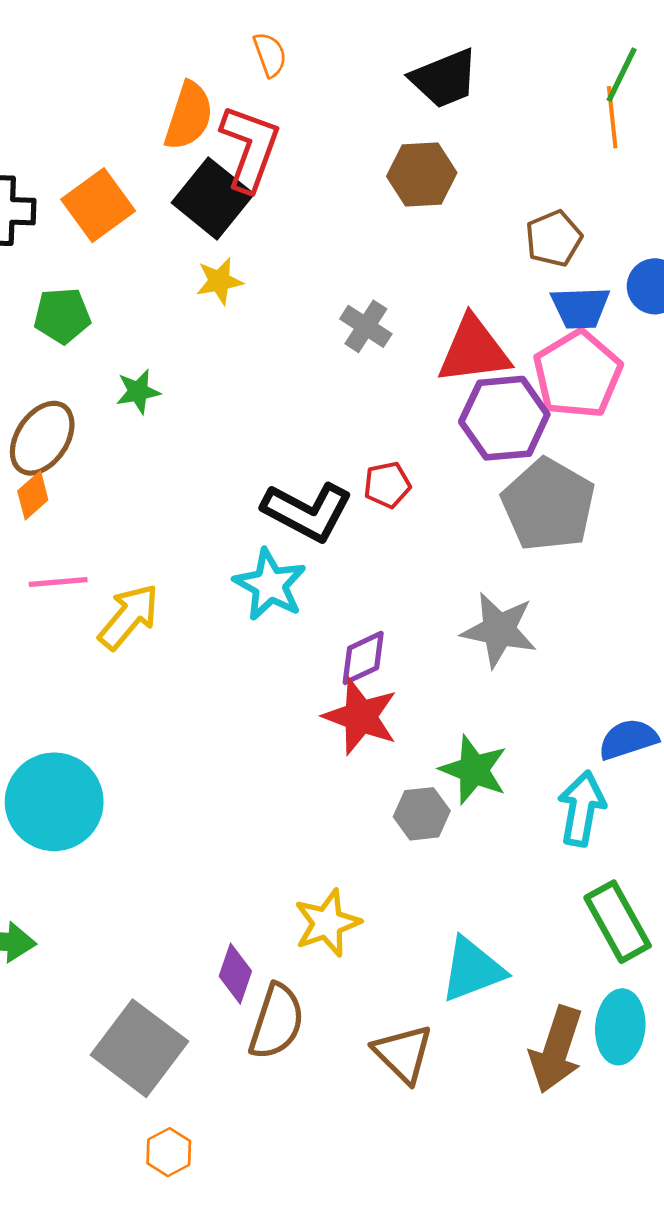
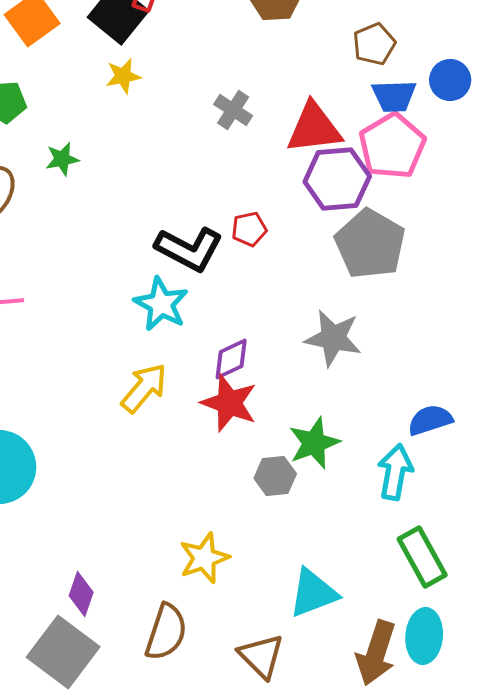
yellow arrow: (129, 617) -> (144, 388), moved
green star: (474, 770) -> (314, 443), turned 30
purple diamond: (235, 974) -> (81, 594), moved

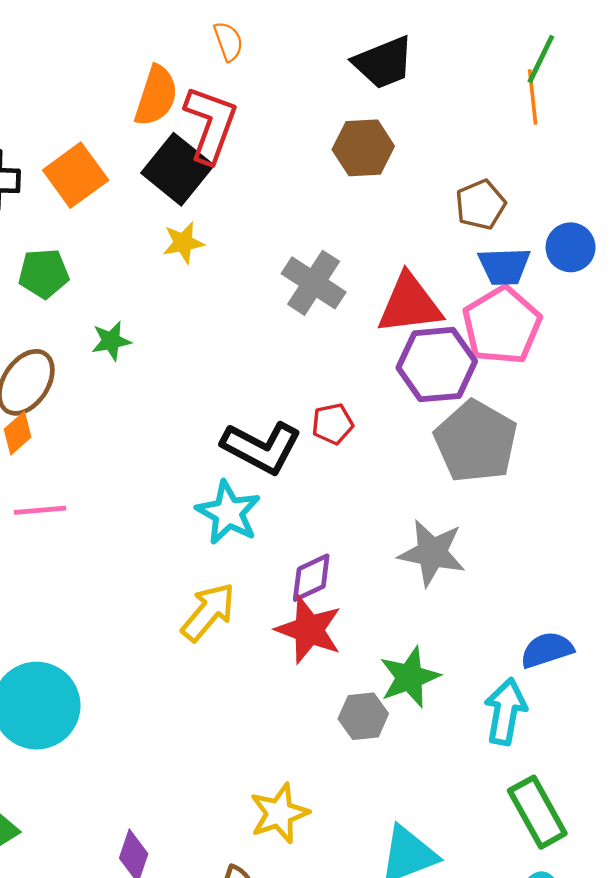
gray cross: (233, 110) -> (314, 283), size x1.4

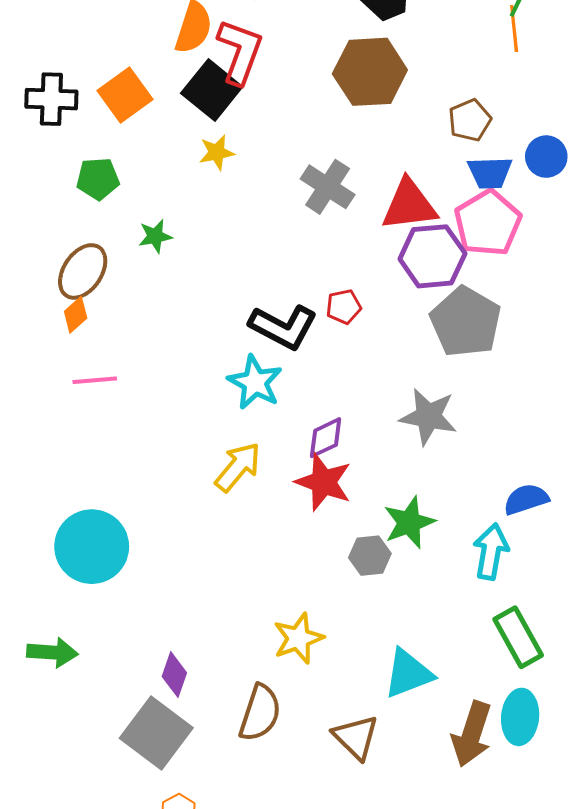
brown hexagon: (363, 148) -> (370, 72), size x1.4

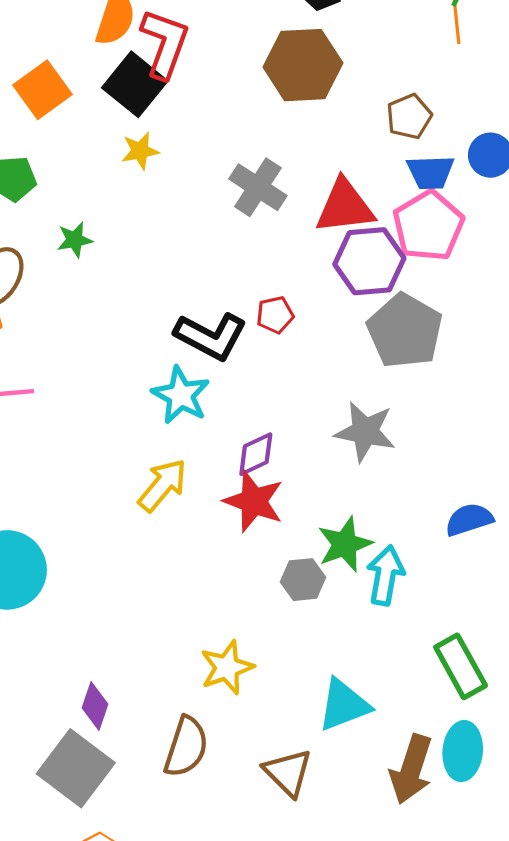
cyan arrow: (491, 552) -> (385, 575), moved

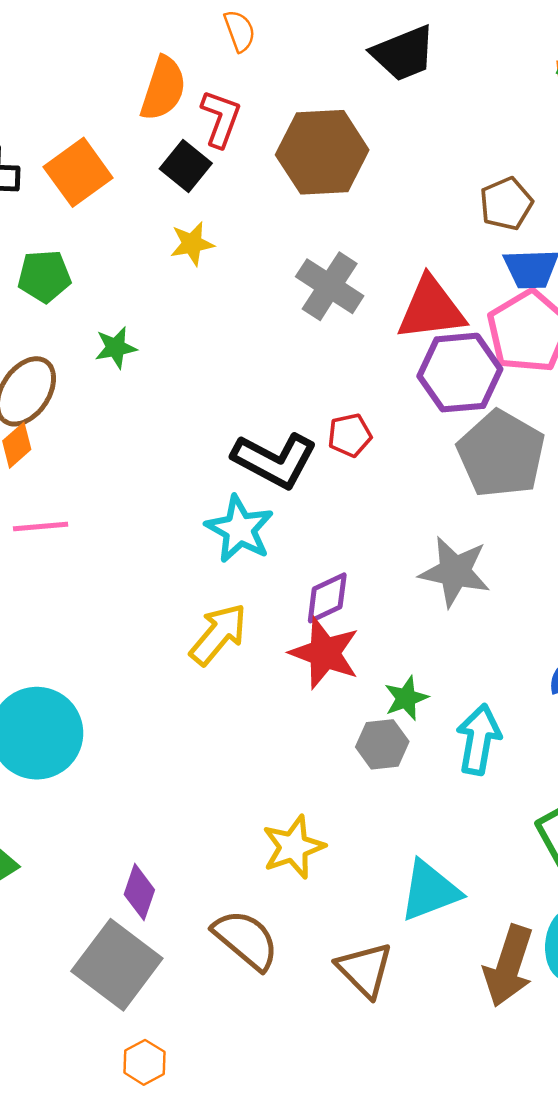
red L-shape: (165, 44) -> (221, 119), size x0.7
brown hexagon: (303, 65) -> (322, 152), moved
black square: (135, 84) -> (186, 166), size x0.7
green star: (345, 544) -> (406, 698), moved, size x0.7
brown semicircle: (186, 747) -> (246, 940), turned -68

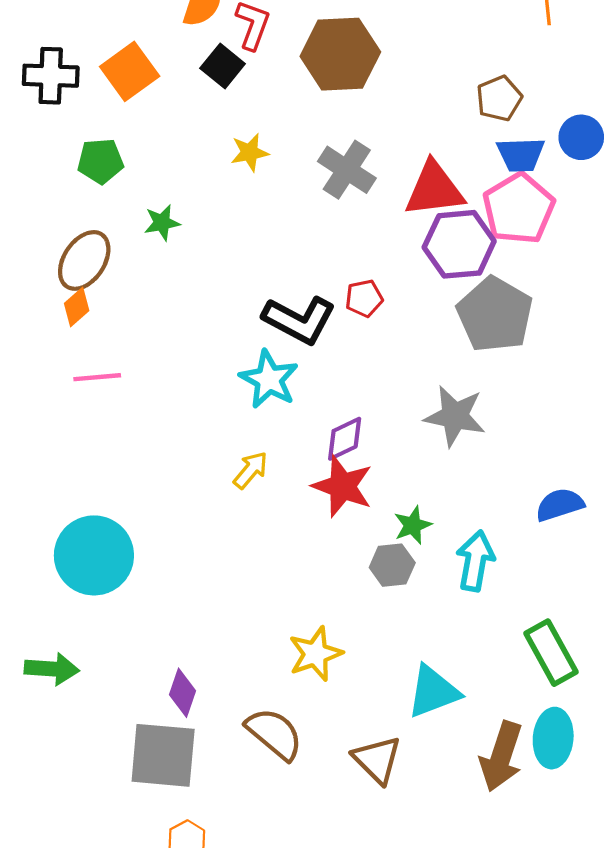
yellow star: (192, 244) -> (250, 152), moved
yellow arrow: (218, 634) -> (251, 470), size x0.7
gray square: (117, 965) -> (163, 755), turned -32

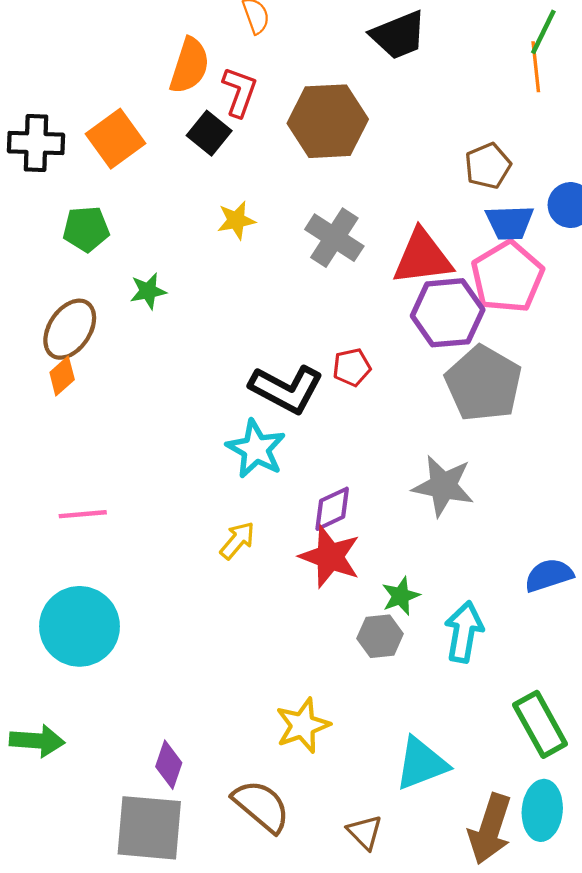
pink line: (97, 377) -> (83, 514), moved
brown triangle: (377, 760) -> (365, 832), size x0.7

